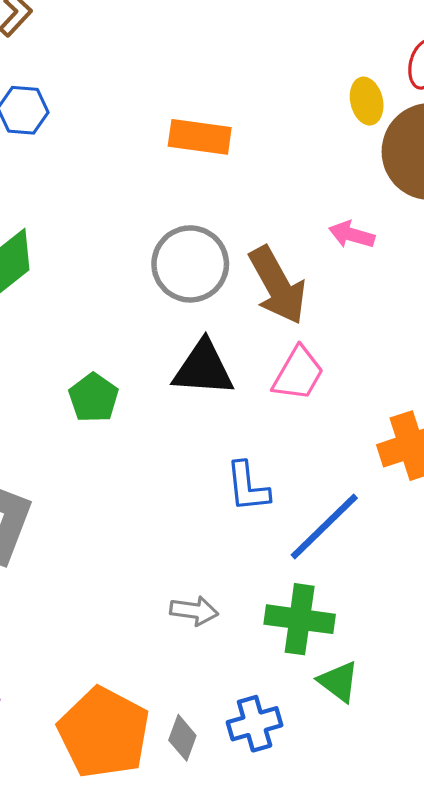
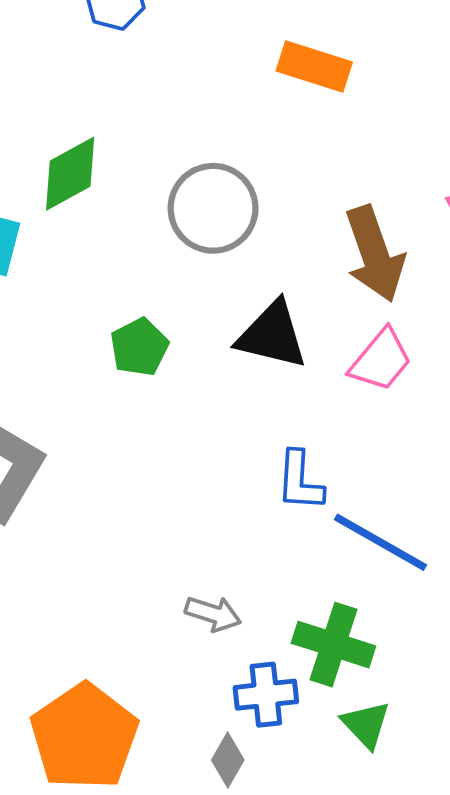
gray circle: (190, 264) -> (213, 208), moved
blue line: (324, 527) -> (380, 542), turned 64
blue cross: (255, 724) -> (266, 695), moved
gray diamond: (182, 738) -> (228, 760), moved

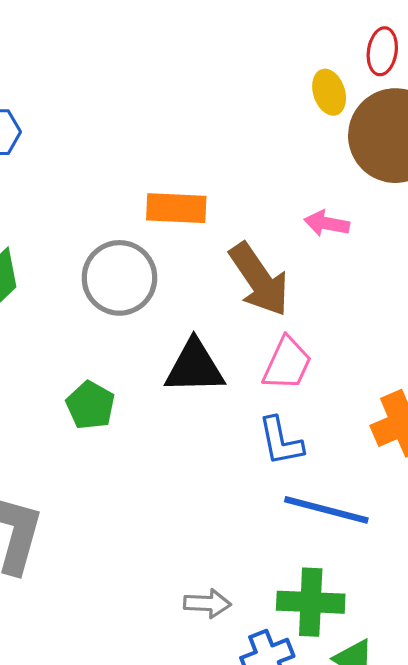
orange rectangle: (314, 67) -> (176, 208), moved
blue L-shape: (300, 481) -> (281, 441), moved

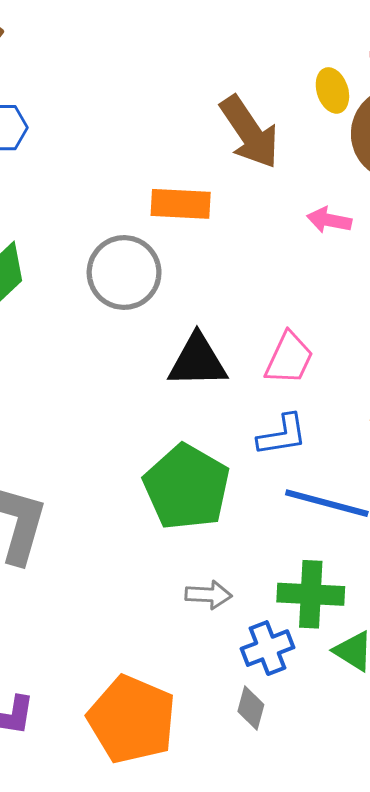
brown arrow: (259, 280) -> (249, 132), moved
green pentagon: (90, 405) -> (187, 487), moved, size x1.8
blue L-shape: (281, 441) -> (282, 435), turned -88

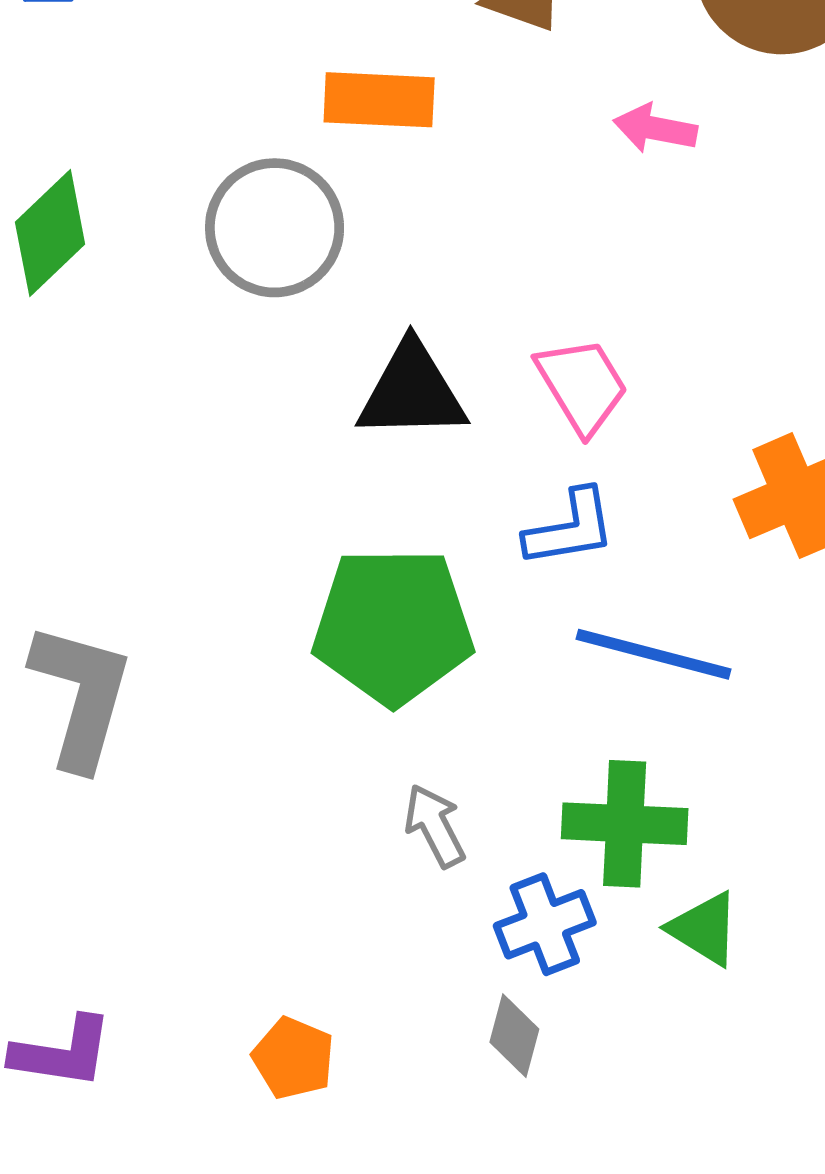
pink trapezoid: (289, 358) -> (582, 385), turned -56
green pentagon: (187, 487) -> (393, 626), turned -30
gray arrow: (209, 595) -> (435, 826), turned -120
orange pentagon: (132, 719) -> (293, 1058), size x0.5

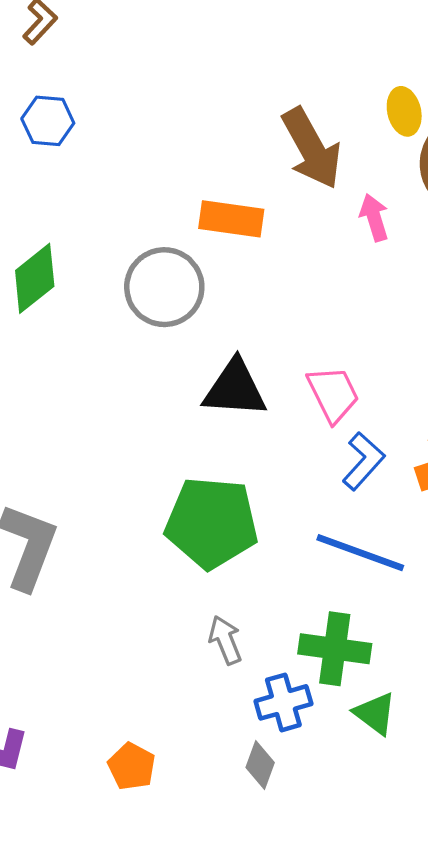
pink arrow: (655, 128) -> (374, 218), moved, turned 57
blue L-shape: (570, 528) -> (363, 461), moved, turned -44

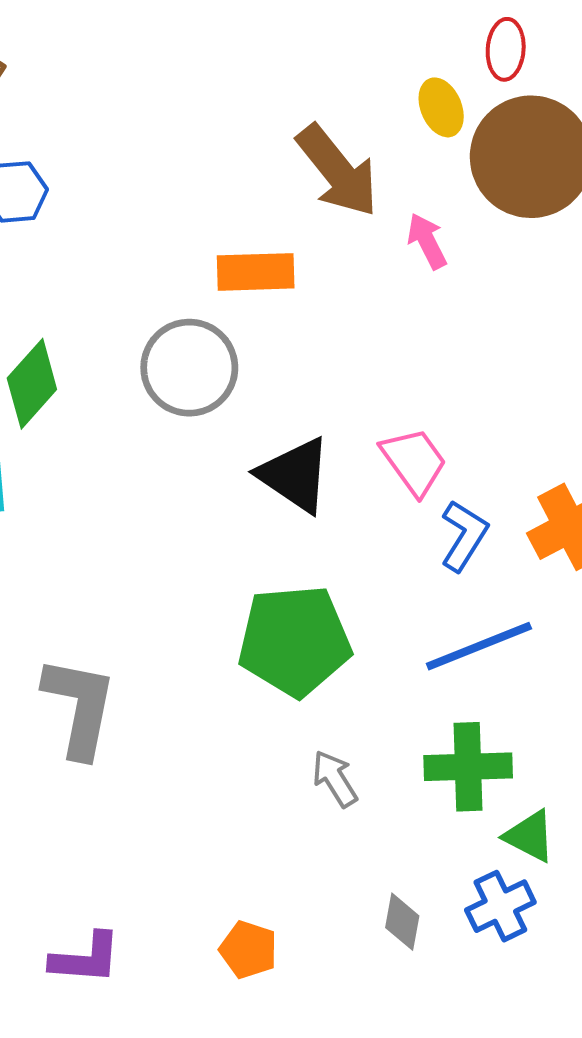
black triangle: (235, 389) -> (295, 475), turned 40
blue line: (360, 553) -> (479, 646), turned -32
blue cross: (283, 702) -> (500, 906), moved

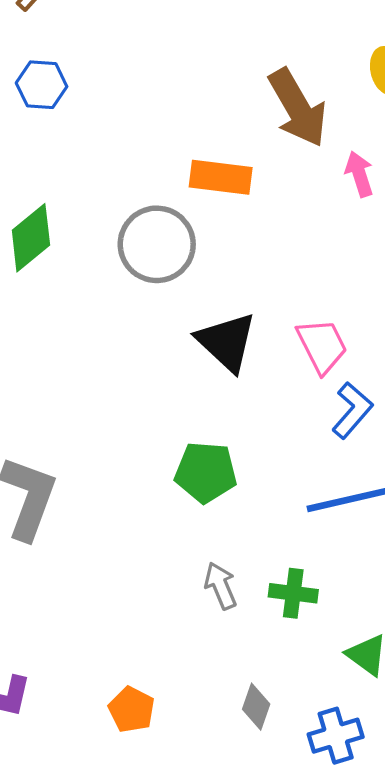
green pentagon: (294, 641) -> (206, 472), size x0.7
green cross: (468, 767) -> (293, 593), moved, size x0.7
blue cross: (500, 906) -> (336, 736), moved

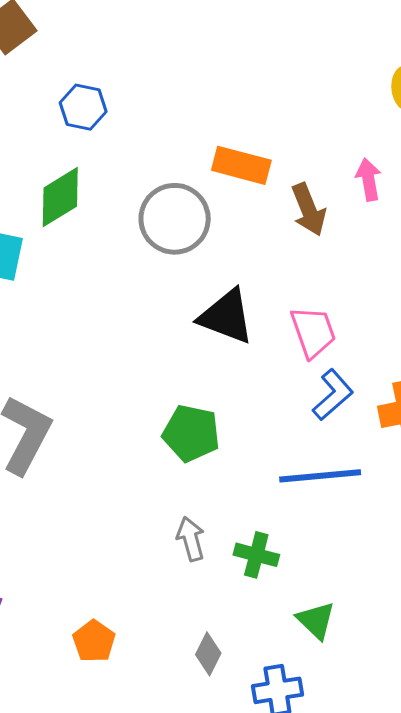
blue hexagon: (42, 85) -> (83, 107), moved
brown arrow: (298, 108) -> (309, 210), moved, size x0.7
black triangle: (227, 342) -> (226, 317), turned -30

